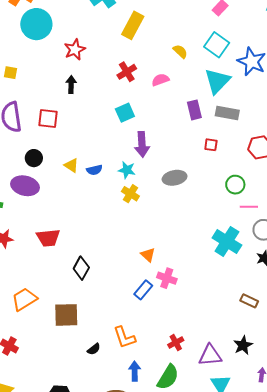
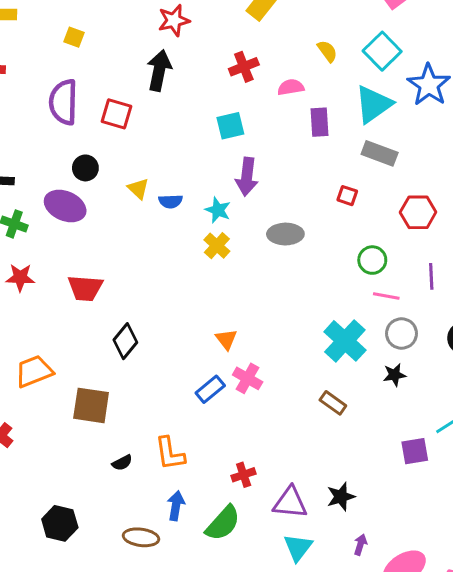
black arrow: (71, 85) -> (159, 70), size x1.5
purple rectangle: (194, 110) -> (320, 122), moved
brown rectangle: (249, 301) -> (333, 403), moved

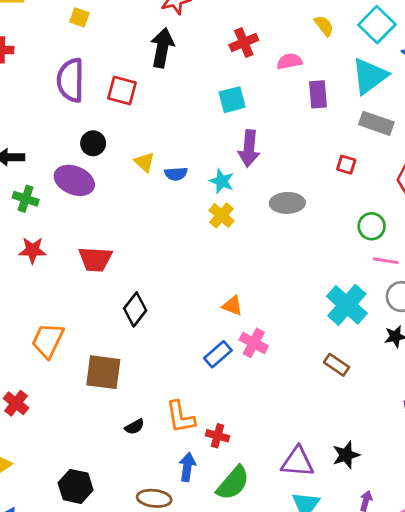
orange triangle: (226, 339) -> (232, 306), turned -30
orange trapezoid: (34, 371) -> (48, 340), turned -42
red cross: (244, 475) -> (217, 436), moved, turned 35

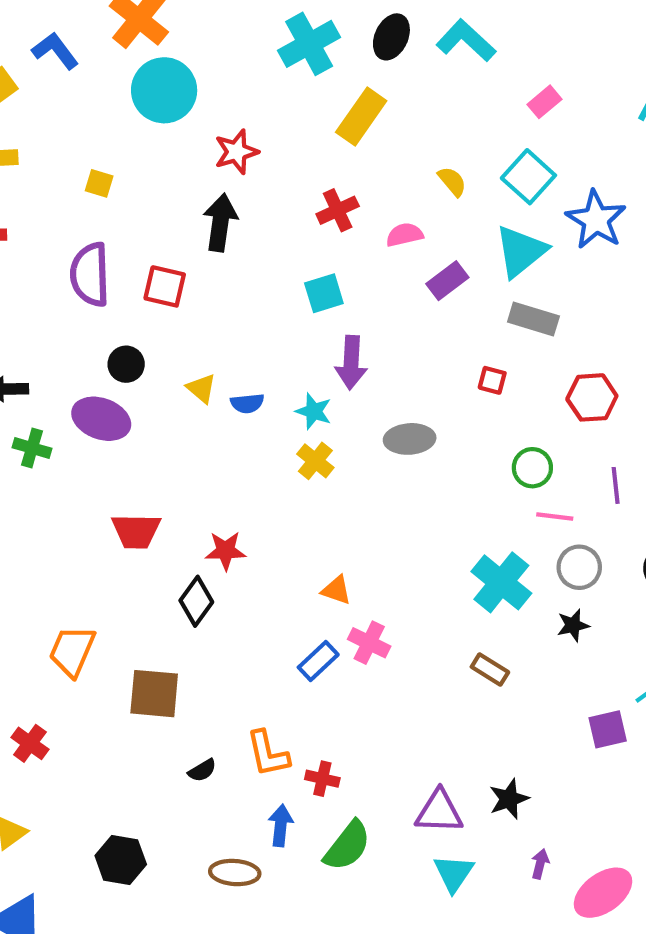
purple rectangle: (318, 94) -> (447, 281), turned 60
red star: (32, 250) -> (226, 551), moved

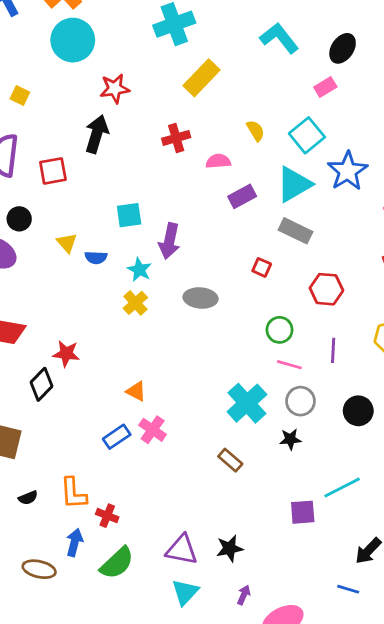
black ellipse: (391, 37) -> (343, 48), moved
red square: (165, 286) -> (53, 171), turned -32
cyan square: (324, 293) -> (129, 215), moved

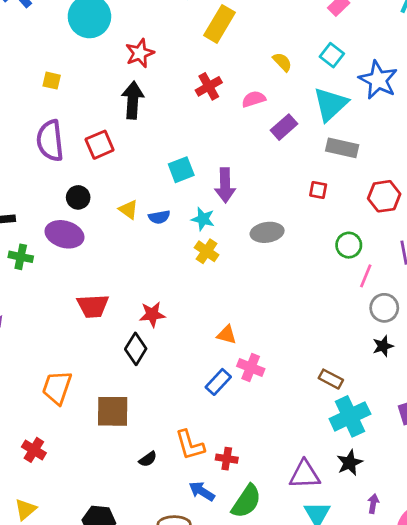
cyan square: (307, 135) -> (332, 55), size x0.7
pink line: (289, 365) -> (366, 276), turned -70
cyan cross: (247, 403) -> (350, 416), moved, turned 30
blue arrow: (75, 543) -> (202, 491), turned -60

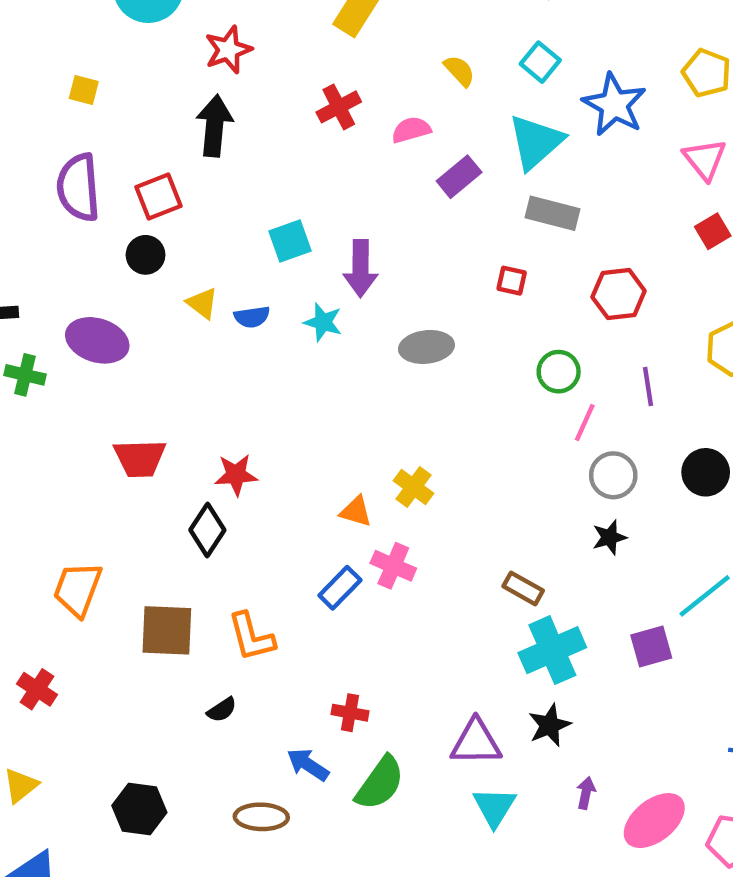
black circle: (78, 197) -> (146, 255), moved
yellow cross: (207, 251) -> (413, 487), moved
orange L-shape: (190, 445) -> (251, 637), moved

